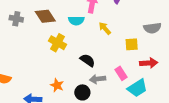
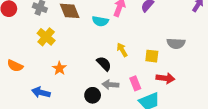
yellow arrow: (105, 28) -> (122, 50), moved
yellow cross: (57, 43) -> (46, 37), moved
orange star: (57, 85) -> (59, 68), moved

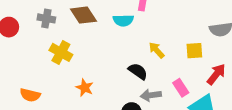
red arrow: (165, 78) -> (216, 74), turned -48

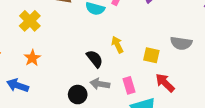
red arrow: (216, 74) -> (165, 83), turned -100
orange star: (85, 88) -> (32, 58), moved

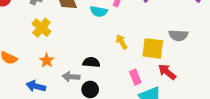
yellow square: (151, 55) -> (153, 48), size x1.5
black semicircle: (95, 59) -> (91, 62), moved, turned -42
gray arrow: (100, 84) -> (71, 77), moved

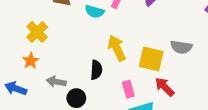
yellow cross: (41, 28) -> (37, 32), moved
yellow arrow: (121, 42) -> (117, 48), size x1.5
black semicircle: (91, 62) -> (96, 70), moved, turned 84

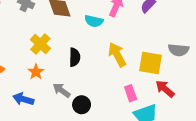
black semicircle: (96, 70) -> (75, 57), moved
gray arrow: (56, 82) -> (62, 90), turned 30

